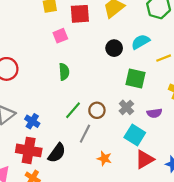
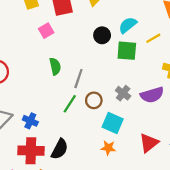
green square: (135, 78) -> (127, 51), moved
purple semicircle: (154, 113) -> (152, 95), size x1.5
gray line: (85, 134) -> (78, 79), moved
cyan square: (135, 135) -> (113, 123), moved

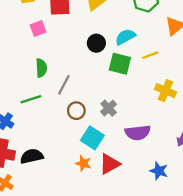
purple semicircle: (152, 95) -> (138, 133), moved
green line: (70, 104) -> (31, 99), moved, turned 30
red triangle: (149, 143) -> (109, 164), moved
black semicircle: (60, 149) -> (32, 156), turned -140

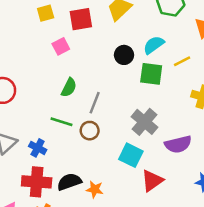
green semicircle: (41, 68) -> (69, 88), turned 36
green line: (31, 99) -> (62, 122), turned 42
gray cross: (109, 108) -> (144, 122), size x1.5
brown circle: (76, 111) -> (90, 131), moved
orange star: (83, 163) -> (95, 189), moved

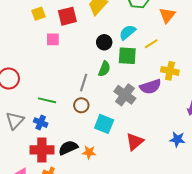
pink square: (61, 46) -> (53, 39), turned 32
green semicircle: (69, 88) -> (104, 69), moved
green line: (62, 122) -> (47, 100), moved
purple semicircle: (178, 144) -> (150, 87), moved
cyan square: (131, 155) -> (104, 124), moved

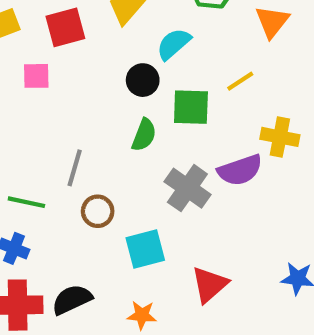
cyan semicircle: (127, 32) -> (174, 44), moved
gray line: (84, 83) -> (75, 168), moved
cyan square: (104, 124) -> (145, 249), turned -36
orange star: (89, 152) -> (142, 315), moved

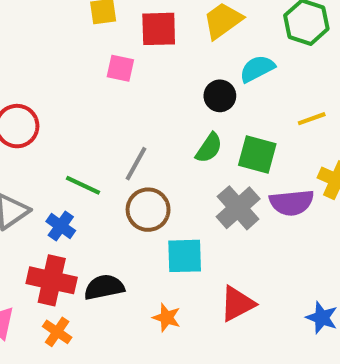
green square: (191, 107) -> (257, 154), moved
brown circle: (98, 211) -> (148, 210), size x1.4

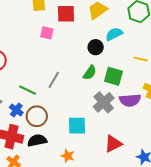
yellow line: (312, 119) -> (141, 59), turned 32
brown circle: (148, 210) -> (37, 116), moved
red triangle: (237, 304) -> (113, 144), moved

